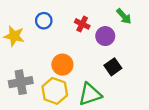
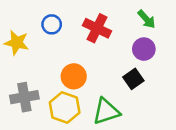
red cross: (82, 24) -> (97, 28), size x1.5
purple circle: (105, 36) -> (144, 49), moved

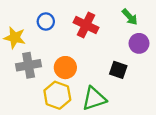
purple circle: (144, 49) -> (139, 43), moved
black square: (133, 79) -> (118, 70), turned -36
gray cross: (24, 97) -> (29, 65), moved

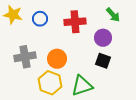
red cross: (86, 25) -> (75, 22), turned -30
yellow star: (15, 38) -> (13, 15), moved
purple circle: (139, 43) -> (103, 38), moved

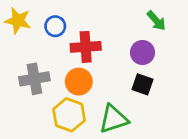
red cross: (75, 22) -> (86, 47), moved

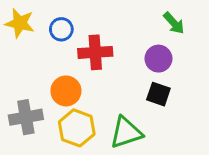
gray cross: (34, 79) -> (26, 117), moved
orange circle: (79, 82) -> (66, 91), moved

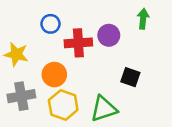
yellow star: (20, 23) -> (16, 54), moved
green arrow: (174, 23) -> (143, 19), turned -132
purple circle: (158, 59) -> (109, 35), moved

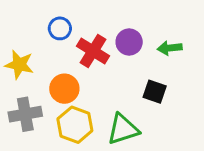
green arrow: (143, 19) -> (170, 48), moved, turned -102
red cross: (78, 43) -> (93, 51), turned 36

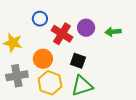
black square: (155, 92) -> (78, 61), moved

